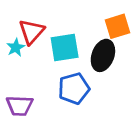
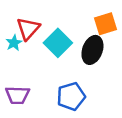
cyan square: (65, 47) -> (58, 43), turned -36
blue pentagon: (74, 89) -> (71, 96), moved

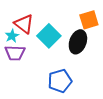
red triangle: (28, 29) -> (24, 24), turned -35
purple trapezoid: (17, 95) -> (15, 53), moved

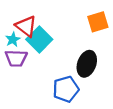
cyan square: (49, 36) -> (39, 39), moved
black ellipse: (78, 42) -> (87, 64), moved

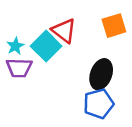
red triangle: (26, 26) -> (64, 31), moved
blue pentagon: (66, 89) -> (99, 104), moved

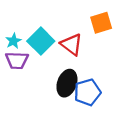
red triangle: (64, 31) -> (72, 44), moved
black ellipse: (101, 74) -> (67, 83), moved

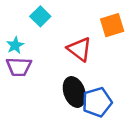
cyan square: (41, 41) -> (40, 16), moved, size x0.7
black ellipse: (67, 83) -> (74, 92), turned -40

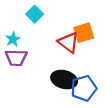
orange square: (112, 25) -> (84, 33), moved
black ellipse: (74, 92) -> (64, 79), turned -55

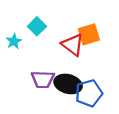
cyan square: (35, 14) -> (37, 26), moved
purple trapezoid: (16, 58) -> (43, 79), moved

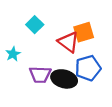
cyan star: (14, 41) -> (13, 54), moved
blue pentagon: (89, 93) -> (88, 68), moved

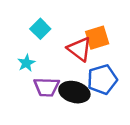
cyan star: (13, 54) -> (26, 63), moved

